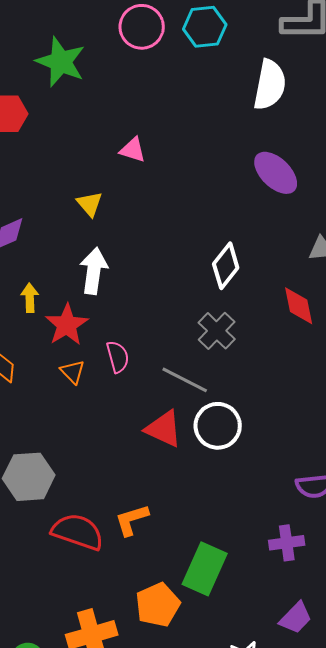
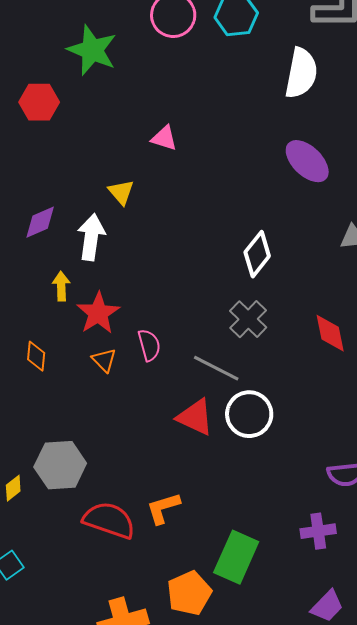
white arrow: (94, 271) -> (91, 237), moved
red diamond: (299, 306) -> (330, 333), moved

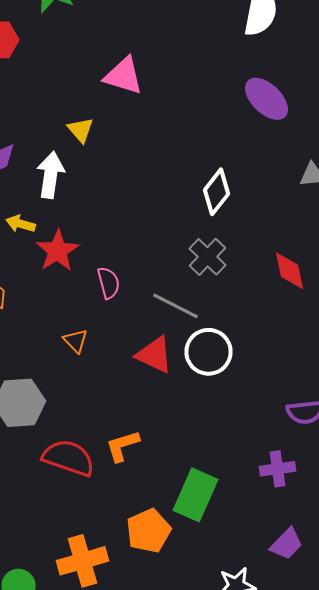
pink triangle: (164, 138) -> (124, 76), size x1.5
yellow arrow: (61, 286) -> (20, 224), turned -72
orange triangle: (104, 360) -> (76, 341), moved

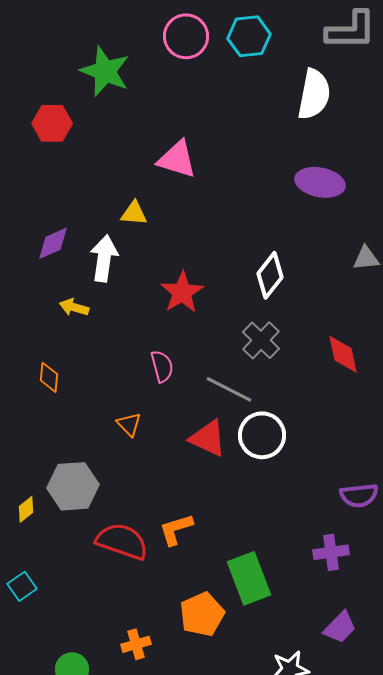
purple ellipse: (266, 99) -> (320, 182), turned -33
yellow triangle: (80, 130) -> (134, 213), turned -44
red star: (58, 251) -> (182, 292), moved
green rectangle: (196, 495) -> (249, 578), turned -45
orange cross: (82, 561) -> (136, 644), size x0.6

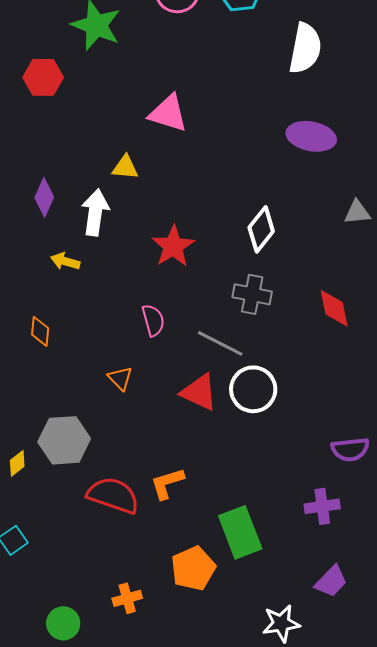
purple diamond: (53, 243) -> (44, 197), turned -42
gray cross: (261, 340) -> (252, 294), turned -33

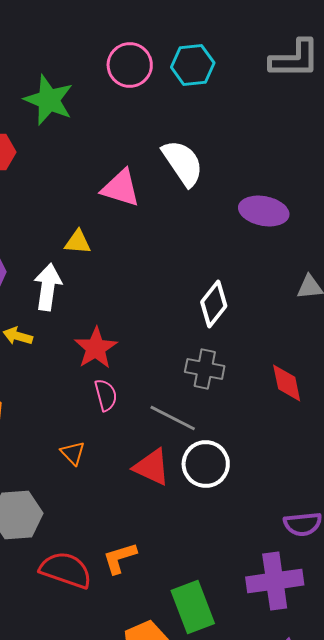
white semicircle: (305, 48) -> (183, 163), moved, turned -45
red star: (173, 246) -> (96, 348), moved
purple cross: (322, 506) -> (275, 581), size x1.6

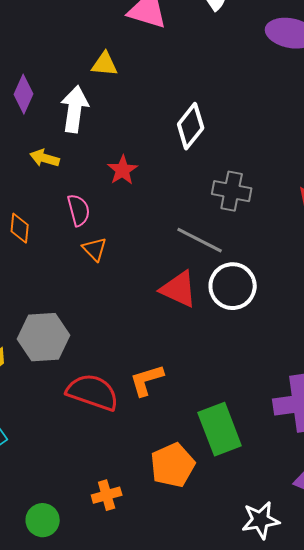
white diamond: (214, 304) -> (191, 126), moved
red star: (96, 348) -> (123, 170), size x0.7
pink semicircle: (106, 395) -> (79, 210), moved
orange triangle: (73, 453) -> (95, 249), moved

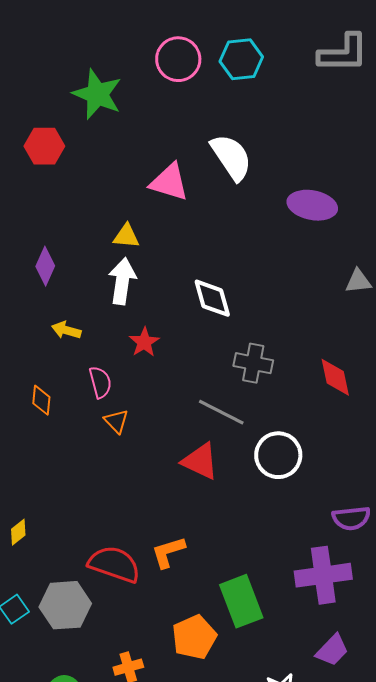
white arrow: (75, 109) -> (122, 281), moved
white diamond: (191, 126) -> (212, 298), turned -54
white circle: (233, 286) -> (278, 455), moved
gray hexagon: (44, 337) -> (65, 605), moved

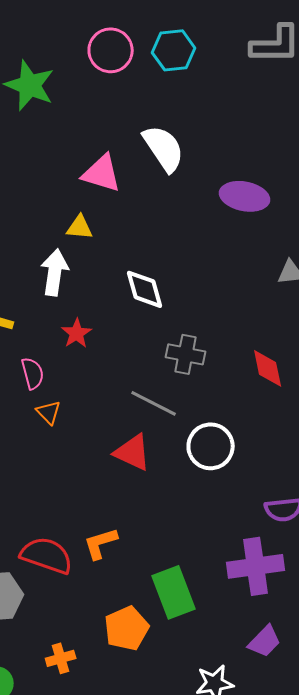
yellow triangle: (126, 236) -> (80, 227), moved

